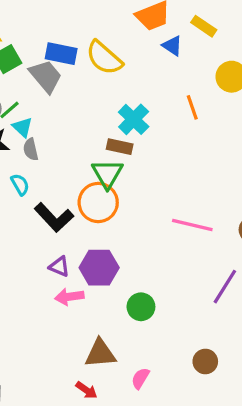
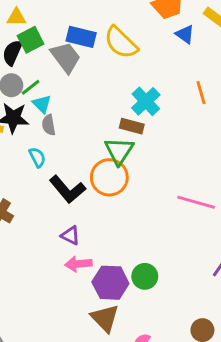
purple hexagon: (99, 268) -> (110, 283), moved
brown triangle: (100, 353) -> (105, 318), turned 48

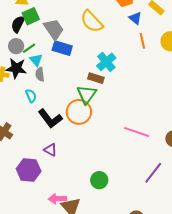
blue rectangle: (81, 37) -> (62, 48), moved
orange line: (201, 93) -> (142, 41), moved
pink arrow: (78, 264) -> (57, 199), moved
purple hexagon: (110, 283) -> (29, 170), moved

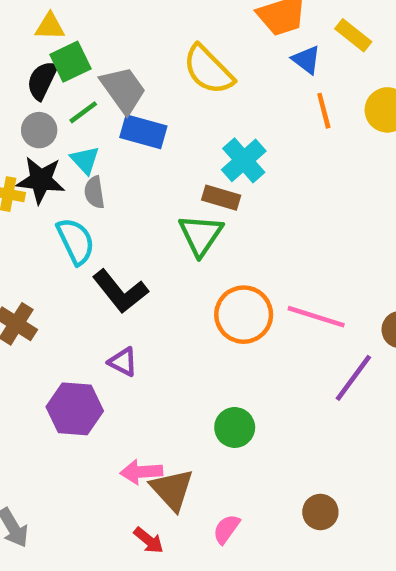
green line: (29, 48) -> (83, 112), moved
cyan semicircle: (31, 96) -> (76, 241), size x1.5
orange circle: (79, 112) -> (244, 315), moved
purple line: (153, 173) -> (353, 378), moved

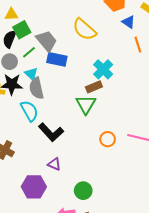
gray semicircle: (94, 192) -> (36, 88), size x1.5
brown rectangle: (221, 198) -> (94, 87), turned -35
orange circle: (244, 315) -> (108, 139), size x0.6
green circle: (235, 427) -> (83, 191), moved

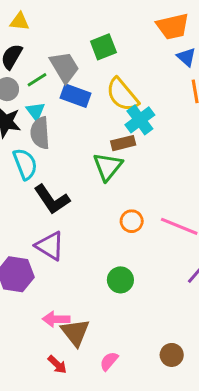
yellow semicircle: (84, 29) -> (122, 95), moved
green square: (22, 30) -> (103, 47), moved
purple triangle: (54, 164) -> (50, 246), size x1.5
green circle: (83, 191) -> (120, 280), moved

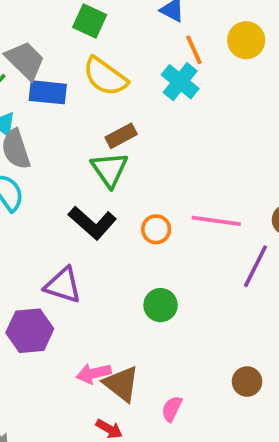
green square: (103, 47) -> (90, 21), moved, turned -30
cyan cross: (140, 120) -> (180, 82), moved
black L-shape: (52, 199) -> (92, 223), moved

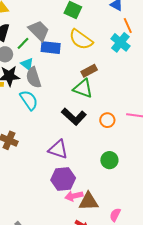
green triangle: (110, 169) -> (83, 88), turned -35
purple hexagon: (30, 331) -> (63, 179), moved
brown triangle: (121, 384) -> (89, 201), turned -40

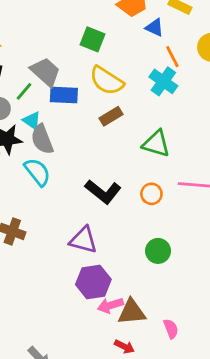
brown rectangle: (89, 71) -> (111, 116), moved
green triangle: (83, 88) -> (156, 144), moved
pink semicircle: (115, 215) -> (171, 329), turned 136

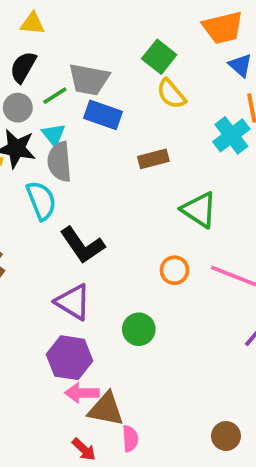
gray trapezoid: (45, 72) -> (89, 79), turned 132
yellow semicircle: (107, 81) -> (171, 94), moved, size x0.7
black L-shape: (103, 192) -> (82, 245), moved
green circle: (158, 251) -> (139, 329), moved
pink semicircle: (171, 329) -> (130, 439), moved

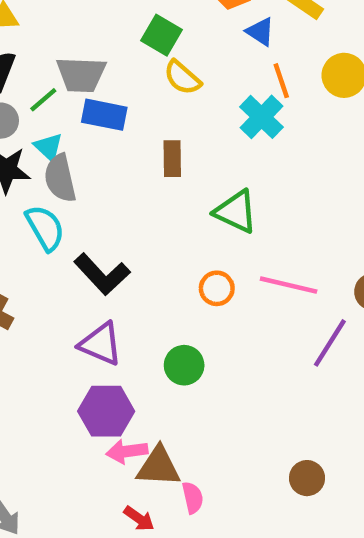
brown rectangle: (153, 159) -> (172, 159), turned -68

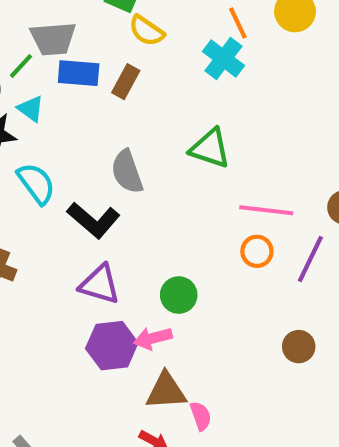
brown rectangle: (172, 159) -> (126, 82), moved, turned 36
gray semicircle: (60, 178) -> (127, 172), moved
orange circle: (217, 288) -> (257, 251), moved
pink arrow: (127, 451) -> (153, 338), moved
brown circle: (307, 478) -> (299, 347), moved

